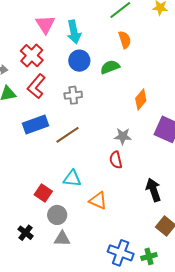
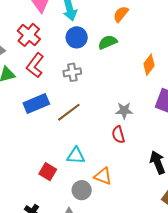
orange semicircle: (125, 40) -> (121, 14), turned -120
orange diamond: (141, 100) -> (149, 65), moved
gray circle: (57, 215) -> (82, 190), moved

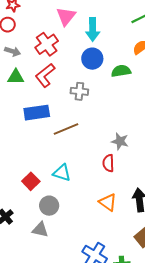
orange triangle: (103, 176) -> (108, 202), moved
gray circle: (82, 190) -> (49, 206), moved

